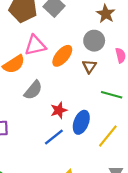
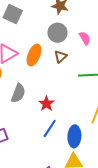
brown triangle: (89, 66) -> (61, 57), turned 32
blue ellipse: (81, 122) -> (74, 136), moved

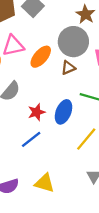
gray circle: (58, 33) -> (73, 42), size x1.4
blue ellipse: (74, 136) -> (64, 112), moved

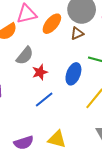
red star: (37, 112) -> (40, 72), moved

